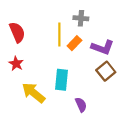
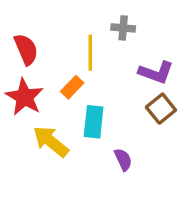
orange rectangle: (74, 43) -> (72, 87), moved
red star: (16, 64) -> (24, 97), size x1.6

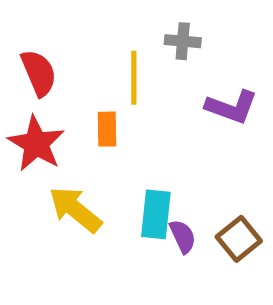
orange rectangle: (72, 87) -> (107, 129), turned -45
brown square: (161, 109) -> (239, 239), moved
cyan rectangle: (94, 122) -> (156, 214), moved

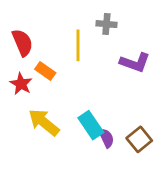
orange rectangle: (107, 129) -> (45, 71), moved, turned -54
red star: (36, 144) -> (21, 84), size x0.7
cyan rectangle: (156, 214) -> (91, 125), turned -40

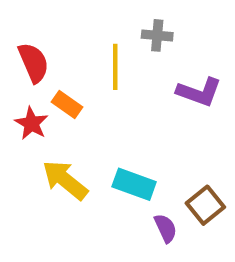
cyan rectangle: (91, 125) -> (134, 184), turned -36
purple semicircle: (106, 138) -> (166, 228), moved

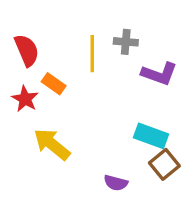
gray cross: (157, 35) -> (126, 42), moved
cyan rectangle: (134, 184) -> (151, 136), moved
purple semicircle: (166, 228) -> (116, 183), moved, turned 130

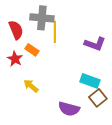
gray cross: (126, 42) -> (42, 18), moved, size x1.6
yellow arrow: (52, 144) -> (31, 86), size x0.7
purple semicircle: (116, 183) -> (69, 109), size x1.5

